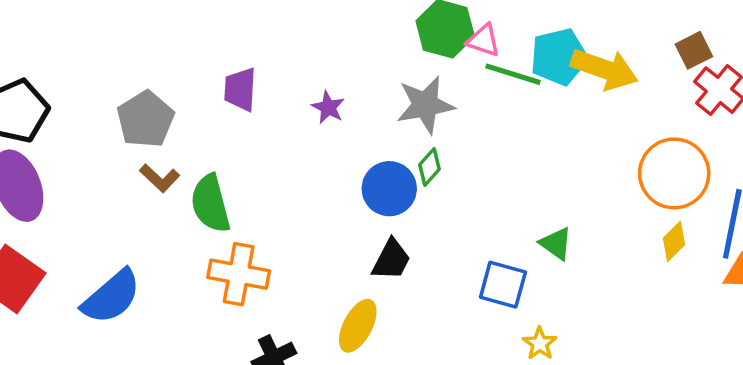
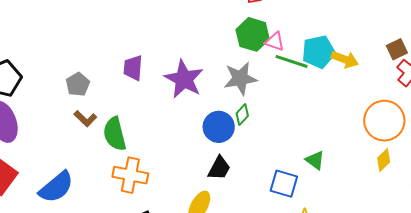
yellow arrow: (604, 69) -> (345, 59), size x0.7
purple star: (328, 107) -> (184, 79), size x2.0
gray pentagon: (145, 119) -> (78, 84), size x0.7

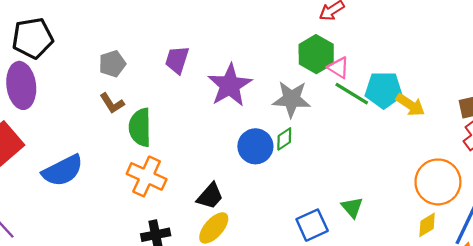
black trapezoid: (219, 168) -> (210, 196), moved
blue square: (284, 184) -> (312, 225), turned 36

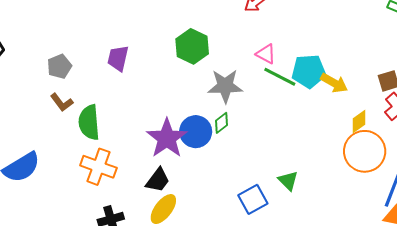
green hexagon: (316, 54) -> (192, 46), moved
purple star: (230, 85) -> (167, 138), moved
yellow diamond: (427, 225) -> (359, 121), moved

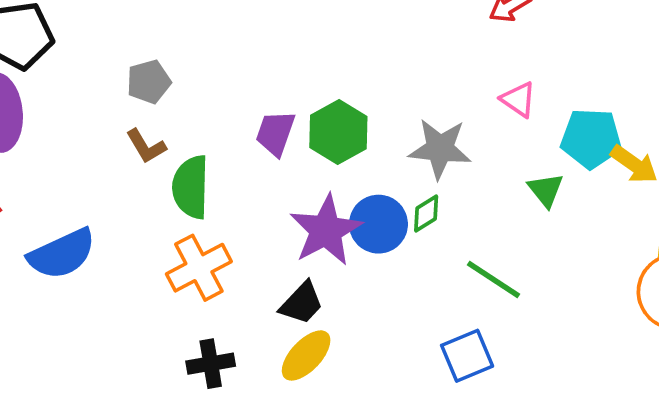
green hexagon: (192, 46) -> (338, 132), moved
purple trapezoid: (118, 58) -> (275, 133), moved
green line: (280, 77) -> (493, 280), moved
orange cross: (98, 167) -> (199, 268), turned 36
green triangle: (288, 181) -> (546, 190), moved

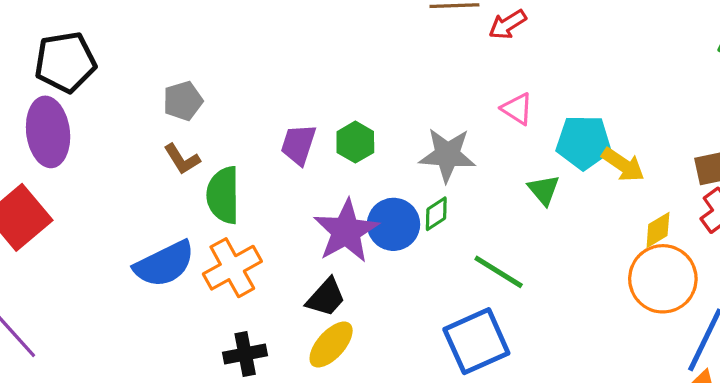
green hexagon: (338, 132) -> (355, 142), size x0.7
blue semicircle: (62, 254) -> (164, 264), moved
blue square: (467, 356) -> (476, 341), size x1.4

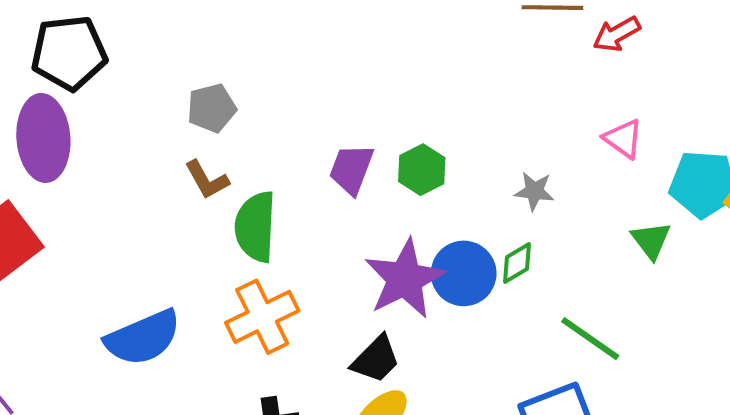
gray star: (447, 155) -> (534, 191), size x0.6
blue semicircle: (164, 264) -> (143, 338), moved

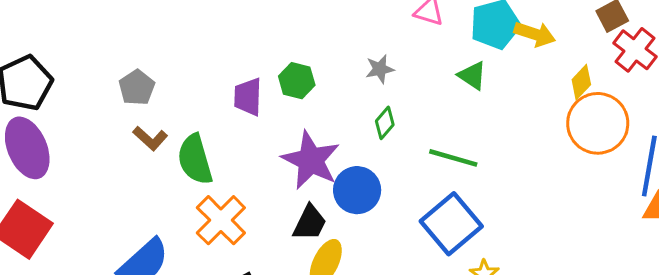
blue circle: (464, 273) -> (357, 190), moved

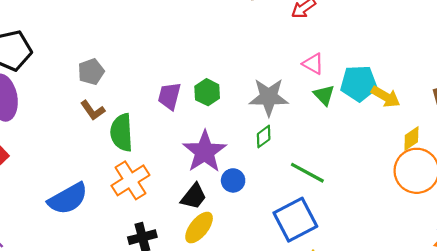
gray star: (380, 69) -> (269, 97), size x1.8
green triangle: (472, 76) -> (324, 95), moved
blue circle: (357, 190) -> (233, 180), size x0.7

